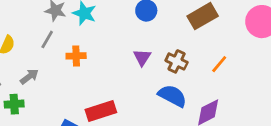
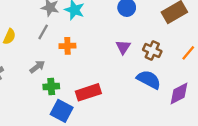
gray arrow: (29, 77) -> (37, 67), moved
green cross: (14, 104) -> (51, 86), moved

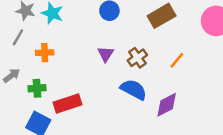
brown cross: (152, 50) -> (137, 58), turned 30
green cross: (51, 86) -> (37, 88), moved

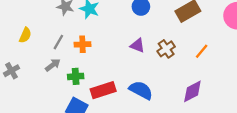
gray line: (18, 37) -> (58, 42), moved
purple triangle: (106, 54) -> (137, 45), turned -42
blue semicircle: (134, 90) -> (141, 90), moved

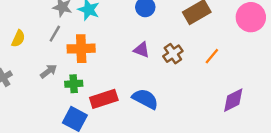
gray line: (58, 42) -> (55, 34), moved
orange cross: (82, 44) -> (81, 49), size x1.5
purple diamond: (192, 91) -> (233, 100), moved

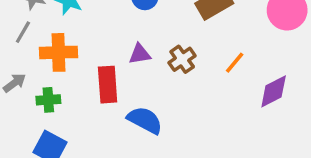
purple triangle: (141, 50) -> (140, 54), turned -30
red rectangle: (104, 99) -> (108, 85), moved, turned -76
purple diamond: (233, 100) -> (274, 91), moved

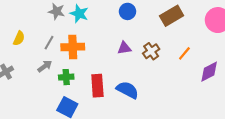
gray line: (23, 32) -> (49, 43), moved
red rectangle: (108, 85) -> (97, 86), moved

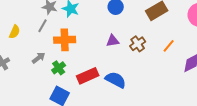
gray line: (49, 43) -> (43, 26), moved
green cross: (66, 77) -> (59, 68), turned -32
red rectangle: (97, 86) -> (88, 76), turned 70

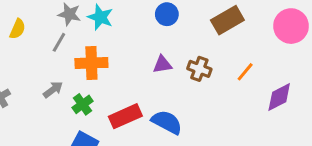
yellow semicircle: (15, 32) -> (18, 29), moved
brown cross: (138, 44) -> (199, 69), turned -35

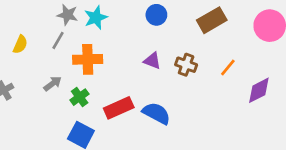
cyan star: (100, 17) -> (96, 18), turned 30
yellow semicircle: (18, 29) -> (20, 44), moved
purple triangle: (162, 64) -> (152, 61), turned 30

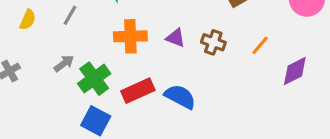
orange cross: (88, 59) -> (130, 36), moved
green cross: (80, 97) -> (94, 79), size x1.5

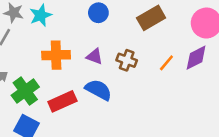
purple diamond: (295, 71) -> (196, 58), moved
blue semicircle: (180, 97) -> (98, 90), moved

